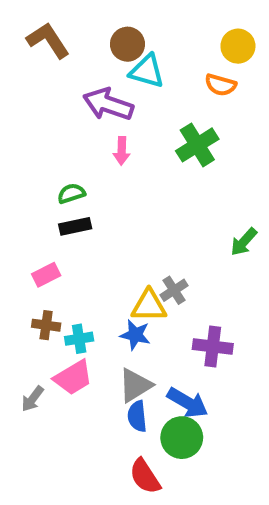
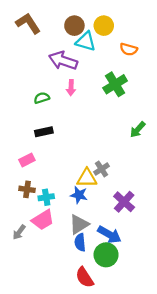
yellow circle: (238, 46) -> (104, 26), moved
green semicircle: (71, 193) -> (42, 98), moved
green arrow: (244, 242) -> (138, 129), moved
purple cross: (213, 346) -> (124, 202), turned 35

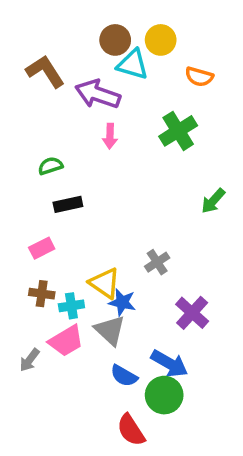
brown L-shape: (28, 23) -> (45, 71), moved
green semicircle: (42, 98) -> (50, 166), moved
yellow triangle: (87, 178) -> (105, 283), moved, turned 35
gray triangle: (79, 224) -> (110, 330), moved, turned -45
blue semicircle: (80, 242) -> (124, 376), turned -54

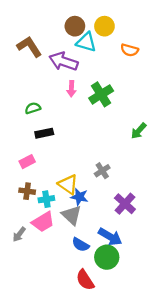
green cross: (178, 131) -> (101, 94), moved

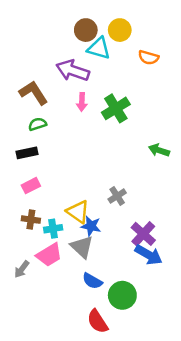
brown L-shape: (29, 47) -> (33, 93), moved
green arrow: (139, 131) -> (159, 150), turned 66
black rectangle: (44, 133) -> (27, 153), moved
blue arrow: (110, 237) -> (148, 255), moved

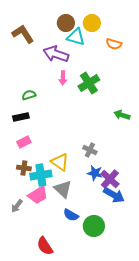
brown L-shape: (33, 93) -> (23, 34), moved
gray cross: (117, 196) -> (90, 150), turned -32
blue star: (91, 226) -> (95, 173), moved
cyan cross: (53, 229) -> (41, 175), size x1.5
red semicircle: (98, 321) -> (45, 246), moved

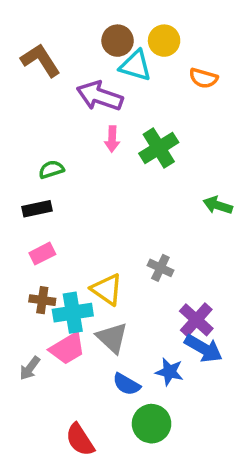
blue star: (95, 173) -> (169, 372), moved
green circle: (94, 226) -> (152, 424), moved

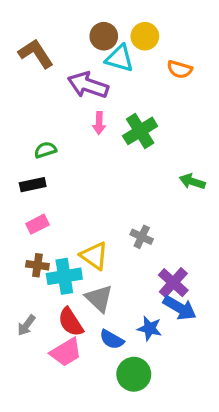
pink trapezoid: (67, 348) -> (66, 352), moved
red semicircle: (80, 440) -> (71, 322), moved

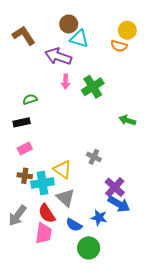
yellow circle: (145, 36) -> (127, 30), moved
gray arrow: (26, 325) -> (17, 216), size x1.5
pink trapezoid: (66, 352) -> (44, 233), turned -50

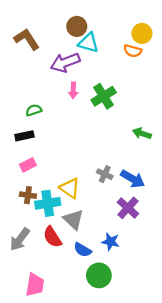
purple arrow: (58, 56) -> (65, 62), turned -40
blue arrow: (119, 204) -> (133, 179), moved
pink trapezoid: (44, 233) -> (35, 285), moved

